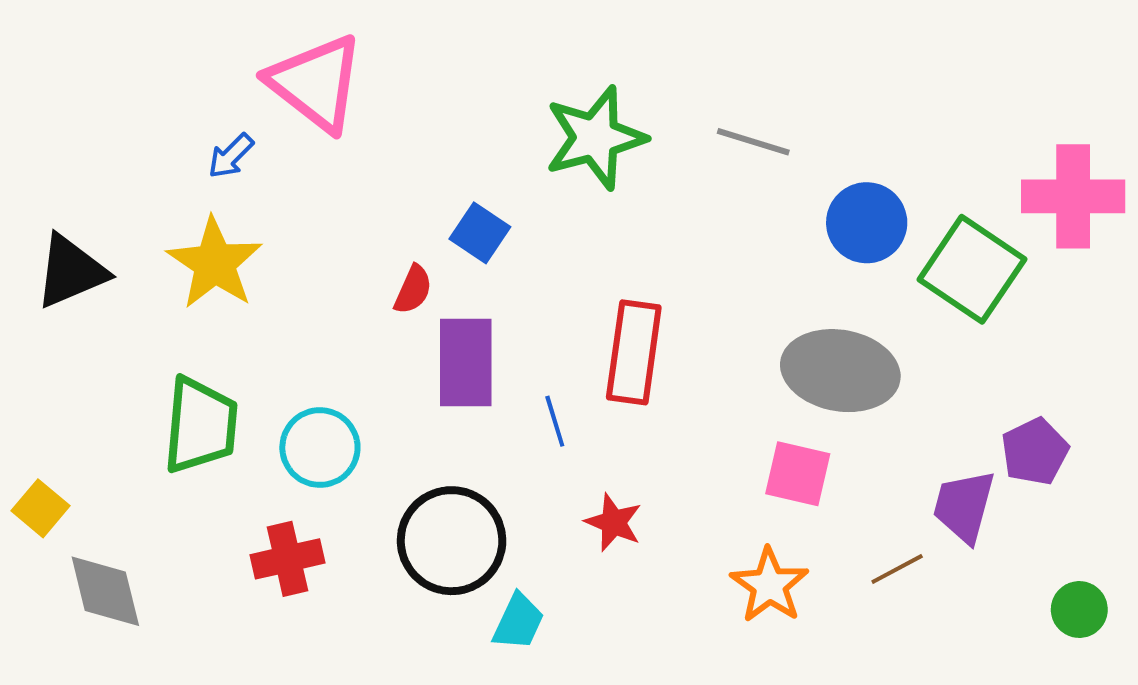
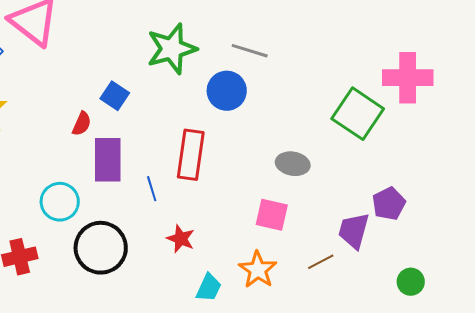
blue circle: (867, 223) -> (227, 91), moved
gray ellipse: (840, 371) -> (293, 164), size x0.6
cyan circle: (320, 448) -> (60, 202), moved
cyan trapezoid: (518, 622) -> (209, 288), moved

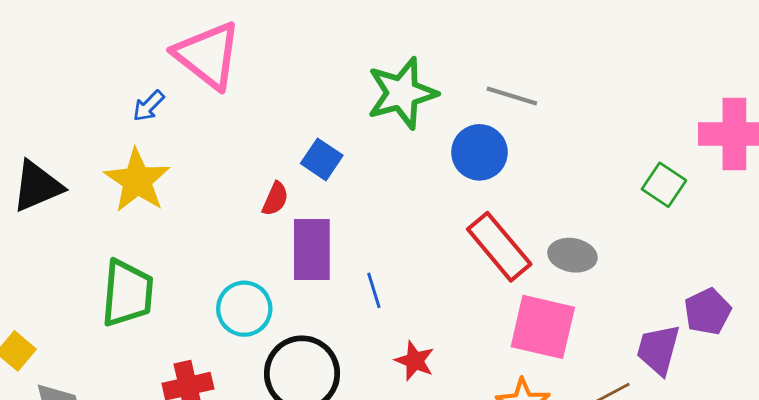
green square: (358, 114) -> (664, 185), size x0.6
red rectangle: (191, 155) -> (499, 247), moved, turned -48
pink square: (272, 215) -> (543, 327), size x1.4

